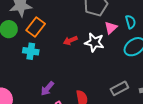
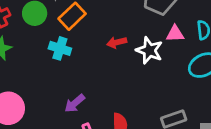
pink triangle: (111, 28) -> (175, 34), turned 32

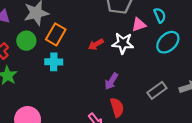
purple arrow: (75, 103) -> (111, 81), moved

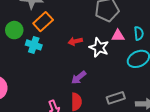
green circle: (26, 41) -> (14, 30), moved

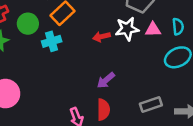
cyan cross: (34, 45) -> (52, 41), turned -35
white star: (99, 48) -> (127, 29), moved, turned -30

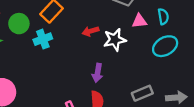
white star: (127, 29) -> (115, 40), moved
purple arrow: (106, 80) -> (97, 73), turned -36

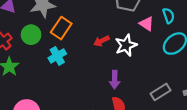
pink triangle: (139, 21) -> (147, 24), turned 49
green circle: (19, 24) -> (31, 35), moved

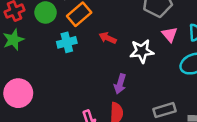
red arrow: (101, 41) -> (108, 38), moved, turned 35

